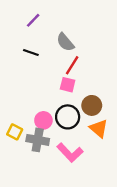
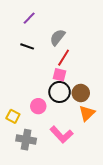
gray semicircle: (65, 42) -> (57, 37), turned 78
black circle: (68, 117) -> (60, 92), moved
orange triangle: (99, 128) -> (87, 113), turned 36
gray cross: (38, 140) -> (26, 140), moved

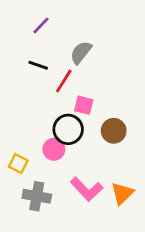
red line: (64, 58) -> (64, 81), moved
black circle: (60, 92) -> (68, 129), moved
orange triangle: (87, 113) -> (122, 193), moved

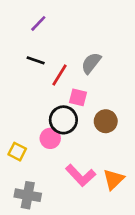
gray semicircle: (81, 52) -> (91, 63), moved
gray cross: (37, 196) -> (28, 195), moved

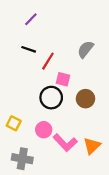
gray semicircle: (91, 63) -> (85, 49), moved
pink circle: (50, 138) -> (44, 130), moved

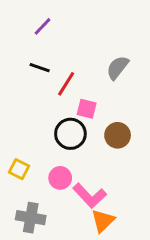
orange triangle: (92, 146) -> (103, 221), moved

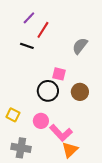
red line: (66, 84) -> (43, 30), moved

